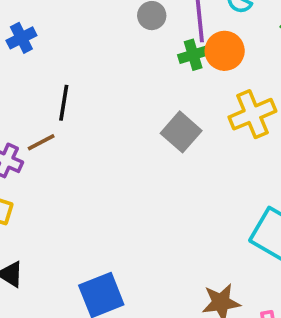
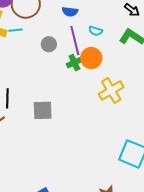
gray square: (181, 132) -> (43, 110), moved, turned -35

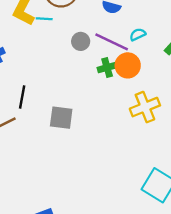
cyan semicircle: (96, 31) -> (138, 34), turned 128
purple line: (75, 41) -> (112, 42), turned -60

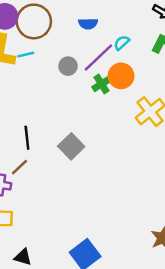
purple line: (112, 42) -> (98, 58), turned -52
gray square: (61, 118) -> (71, 146), turned -35

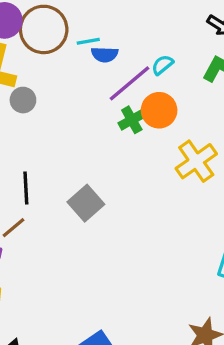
blue semicircle: (88, 24) -> (105, 54), moved
cyan line: (26, 55) -> (88, 41), moved
gray circle: (68, 66) -> (23, 100), moved

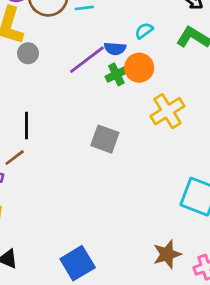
blue semicircle: (105, 54) -> (115, 49), moved
purple line: (129, 83) -> (87, 60), moved
gray square: (86, 203) -> (105, 139), moved, turned -32

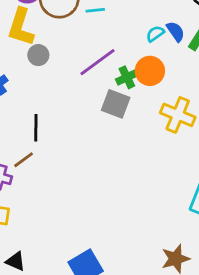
blue semicircle: (115, 49) -> (176, 31), moved, turned -130
yellow cross: (167, 111) -> (178, 115), turned -36
gray square: (105, 139) -> (116, 104), moved

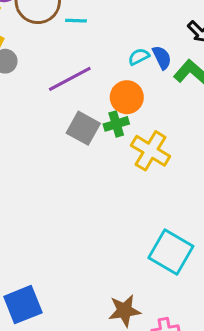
green cross: (127, 77) -> (116, 124), moved

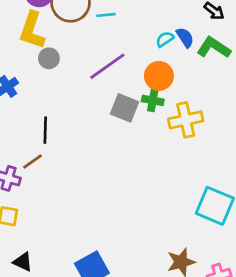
green cross: (116, 124) -> (153, 100), turned 35
yellow cross: (151, 151) -> (186, 120), turned -36

